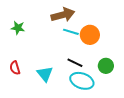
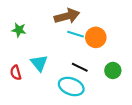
cyan triangle: (45, 74) -> (39, 63), moved
cyan ellipse: (82, 81) -> (71, 87), moved

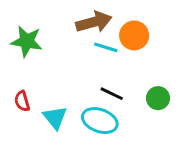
green star: (19, 30) -> (27, 41), size x1.5
orange circle: (96, 37) -> (134, 35), moved
cyan triangle: (39, 63) -> (55, 118), moved

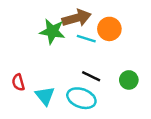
green star: (27, 41) -> (52, 31), moved

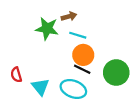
brown arrow: (77, 18) -> (69, 16), size x0.6
orange circle: (109, 29) -> (83, 55), moved
green circle: (129, 80) -> (116, 73), size x1.5

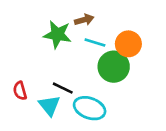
orange circle: (83, 55) -> (128, 44), moved
black line: (82, 69) -> (63, 88), moved
green circle: (116, 73) -> (114, 67), moved

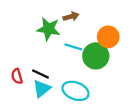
cyan line: (95, 43) -> (73, 47), moved
black line: (63, 88) -> (41, 74), moved
cyan triangle: (49, 105) -> (42, 89), turned 30

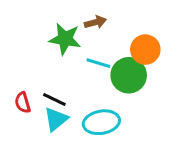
cyan ellipse: (75, 91) -> (101, 122), turned -30

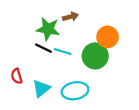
cyan line: (98, 63) -> (63, 51), moved
black line: (54, 100) -> (44, 48), moved

